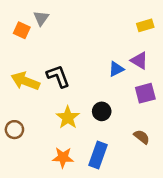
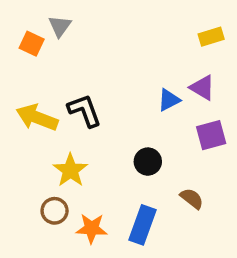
yellow star: (68, 117) -> (70, 170), moved
brown circle: (14, 130) -> (55, 211), moved
brown semicircle: (142, 137) -> (192, 198), moved

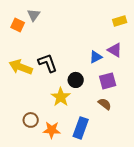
purple square: (211, 135) -> (108, 81), moved
black circle: (148, 162) -> (76, 80), moved
yellow star: (70, 170) -> (61, 97), moved
brown semicircle: (192, 198) -> (105, 104), moved

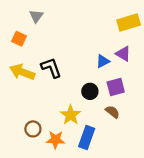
yellow rectangle: (120, 21) -> (129, 23), size x1.5
orange square: (18, 25) -> (19, 39), moved
black circle: (76, 80) -> (90, 91), moved
yellow star: (61, 97) -> (71, 115), moved

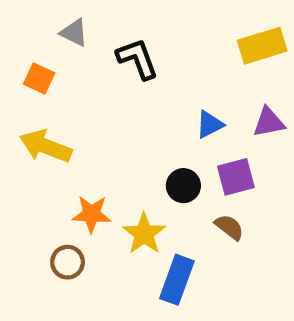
gray triangle: (36, 16) -> (74, 33), turned -40
purple triangle: (123, 54) -> (269, 122), moved, turned -42
black L-shape: (51, 68) -> (137, 59), moved
orange star: (56, 140) -> (92, 214), moved

